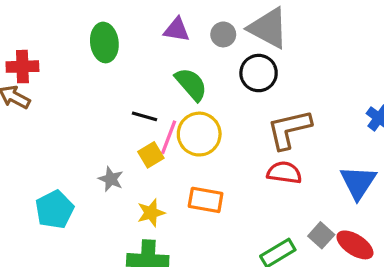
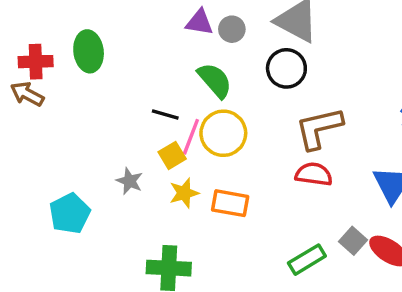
gray circle: (223, 34) -> (232, 29), moved
green ellipse: (104, 43) -> (89, 51), moved
yellow star: (151, 213) -> (184, 193), moved

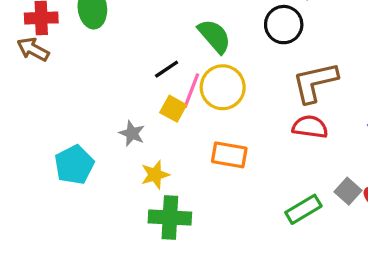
black line: (165, 114) -> (167, 69), turned -50
yellow square: (172, 155) -> (173, 109), turned -30
yellow star: (184, 193) -> (155, 175), moved

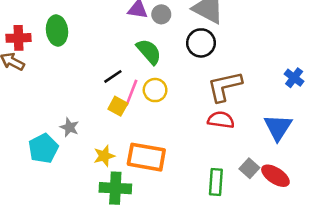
yellow circle: (223, 87) -> (155, 90), size x0.7
gray star: (132, 133) -> (69, 127), moved
orange rectangle: (229, 155) -> (146, 157), moved, size x1.4
green rectangle: (303, 209) -> (216, 182), turned -55

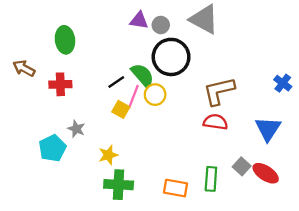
red cross: (19, 38) -> (60, 84), moved
black circle: (201, 43) -> (171, 57), moved, size x1.4
green semicircle: (149, 52) -> (143, 75), moved
orange rectangle: (146, 157) -> (176, 188), moved, size x0.7

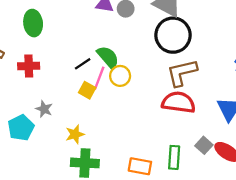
black circle: (171, 57) -> (173, 35), moved
red semicircle: (215, 122) -> (179, 102), size x1.4

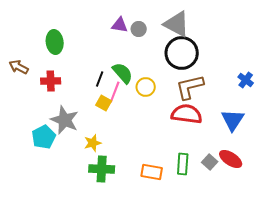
black line: (83, 64) -> (100, 79), turned -35
yellow circle: (120, 76) -> (146, 87), moved
gray star: (44, 109) -> (65, 120), size x1.8
gray square: (204, 145) -> (210, 162), moved

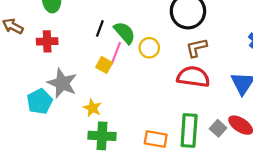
black line: (100, 79) -> (100, 28), moved
brown L-shape: (190, 87) -> (197, 48), size x0.7
yellow star: (93, 143) -> (92, 108), turned -30
green rectangle: (183, 164) -> (189, 130), size x1.4

